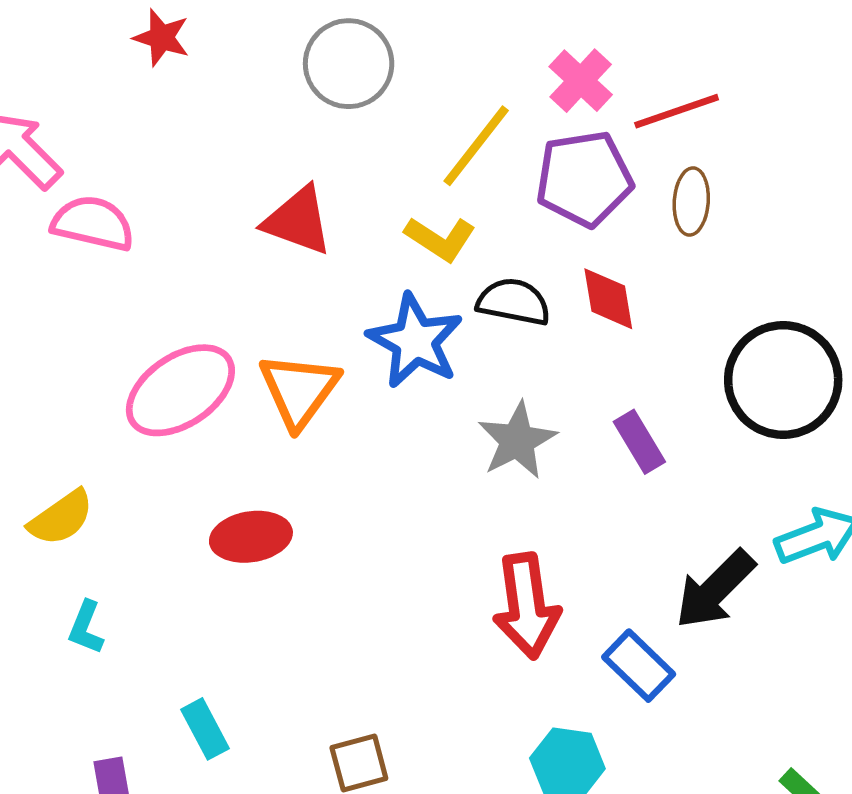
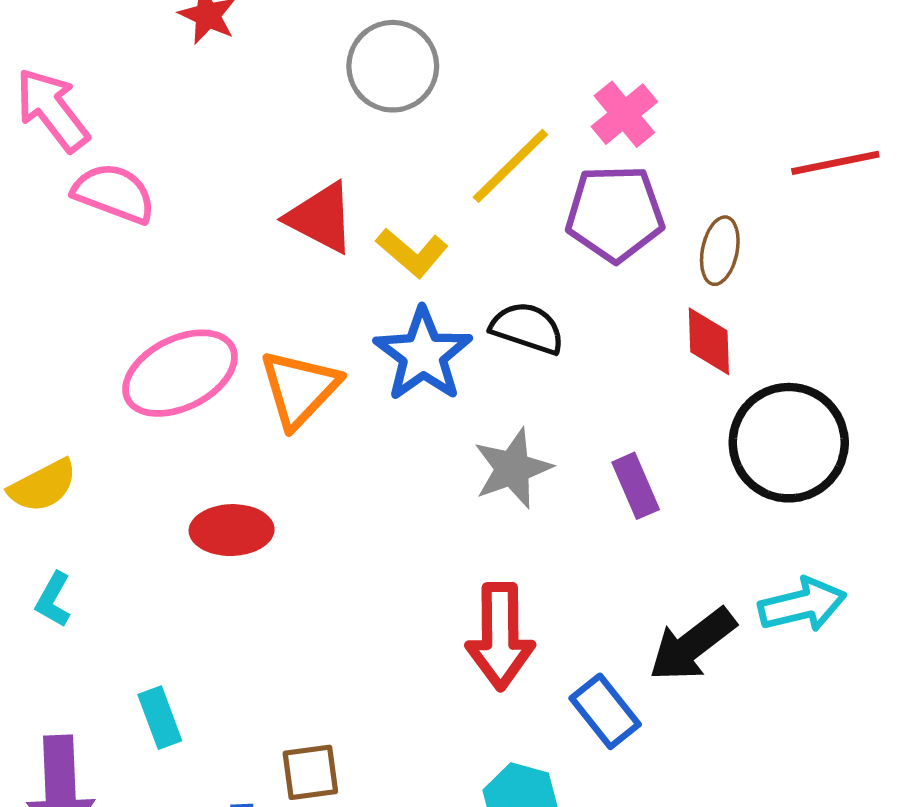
red line: (677, 111) -> (835, 163), moved
yellow L-shape: (440, 239) -> (412, 253), moved
red diamond: (608, 299) -> (709, 341), moved

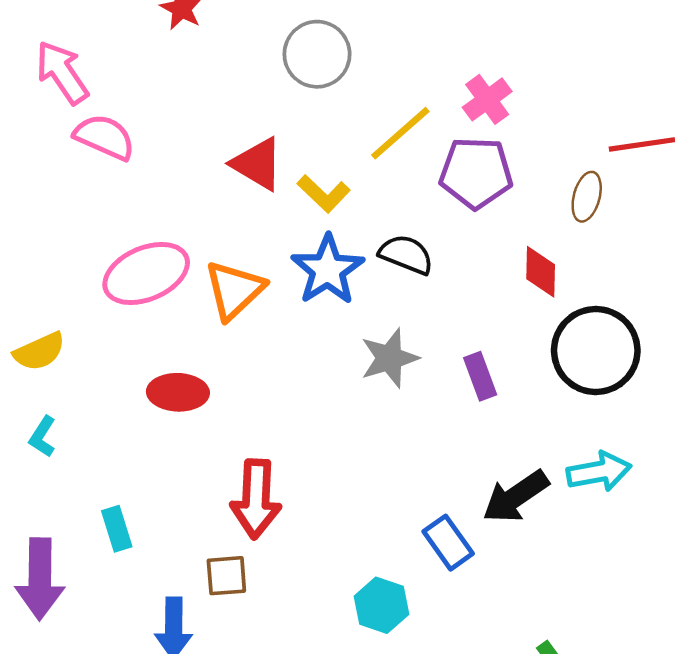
brown ellipse: (720, 251) -> (587, 197), moved
red arrow: (500, 636) -> (256, 499), moved

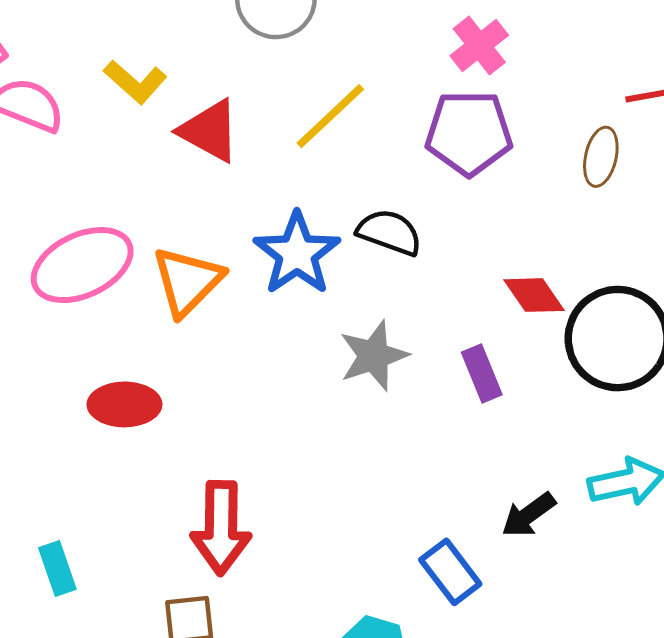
yellow line: (400, 133) -> (330, 116), moved
yellow L-shape: (324, 194) -> (135, 82), moved
red diamond: (541, 272) -> (534, 295), moved, turned -34
black arrow: (516, 497) -> (529, 515), size x0.7

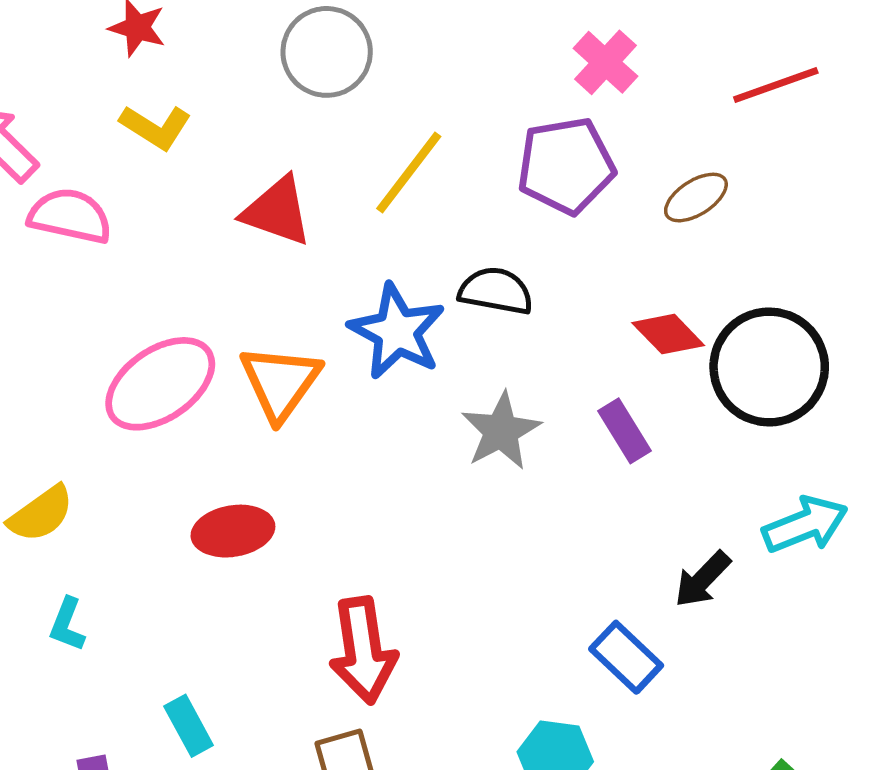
pink cross: (479, 46) -> (606, 62), moved
yellow L-shape: (135, 82) -> (156, 127), moved
brown ellipse: (601, 157) -> (696, 198), moved, turned 54

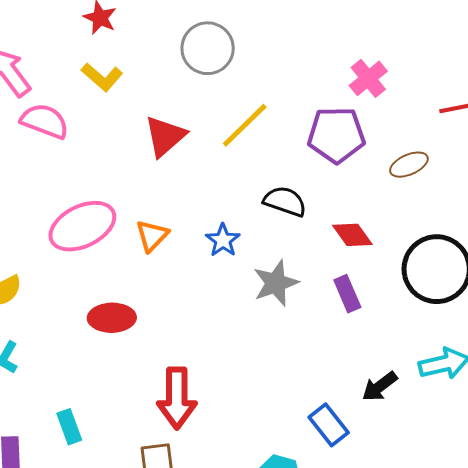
red triangle: (277, 211) -> (165, 136), turned 51
blue star: (397, 331) -> (223, 240), moved, size x0.6
red diamond: (668, 334) -> (352, 235), moved
orange triangle: (280, 382) -> (152, 236), size x0.7

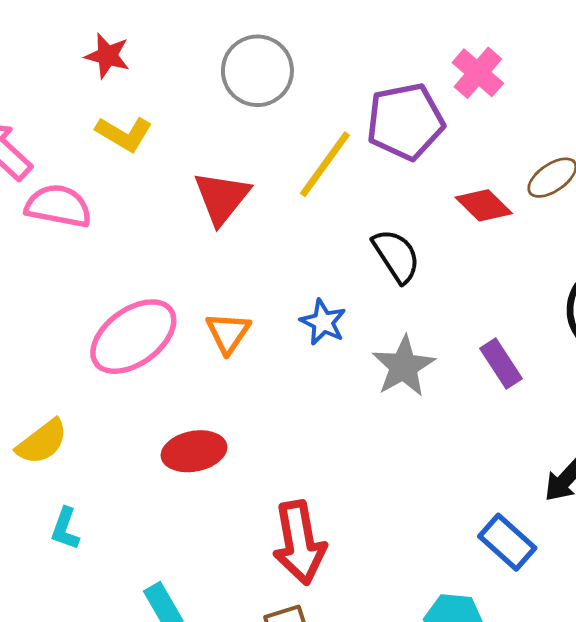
purple pentagon: (336, 135) -> (405, 121), moved
black semicircle: (285, 201) -> (396, 256), turned 48
red diamond: (352, 235) -> (484, 205), moved

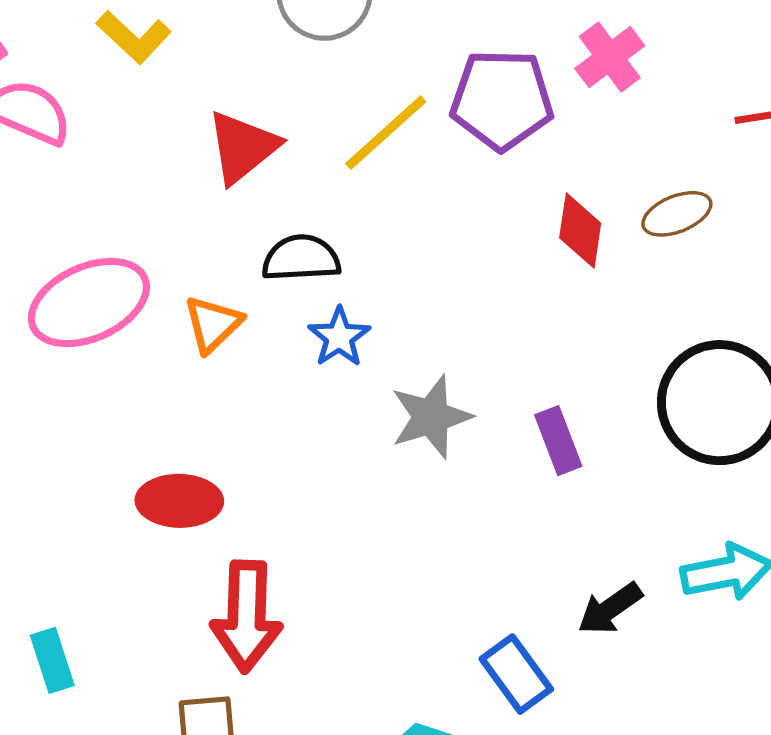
red diamond: (484, 205) -> (580, 231), turned 42
black semicircle: (396, 256) -> (301, 258), moved, turned -72
red ellipse: (194, 451) -> (179, 501), moved

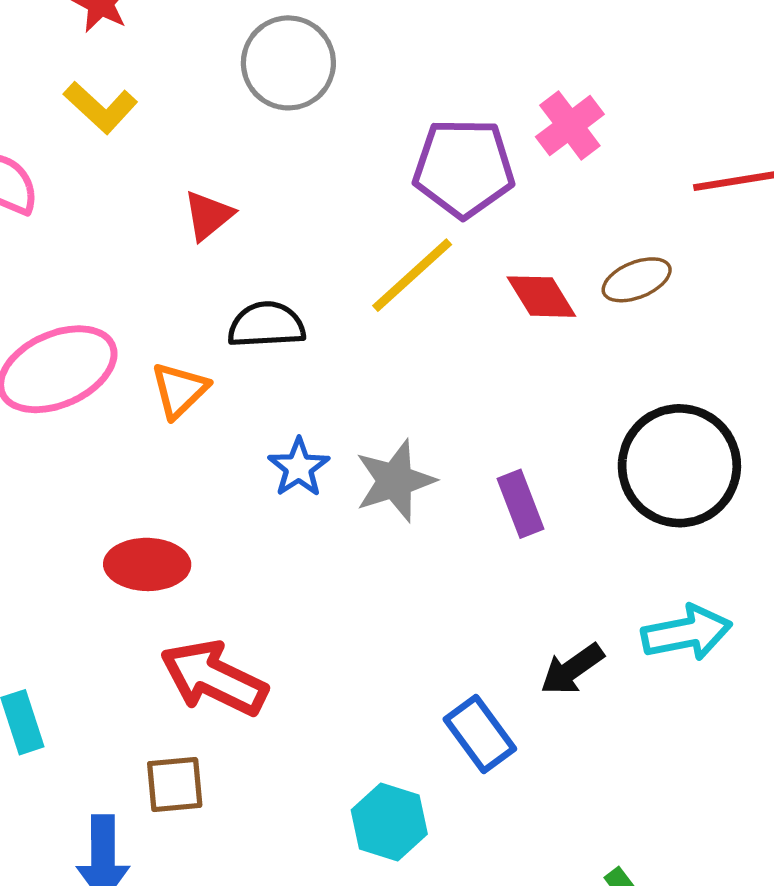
yellow line: (386, 133) -> (412, 275), moved
red triangle: (243, 147) -> (208, 216), size x0.7
red diamond: (580, 231) -> (541, 297), turned -40
blue star: (339, 337) -> (299, 467), moved
red arrow: (246, 616) -> (214, 678), turned 114

